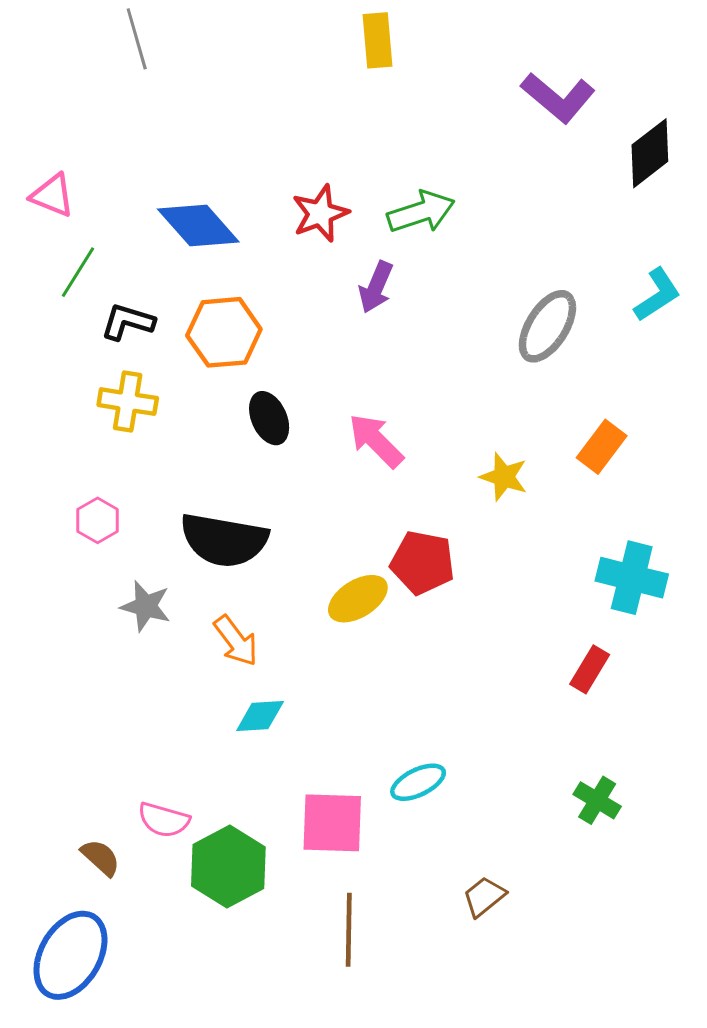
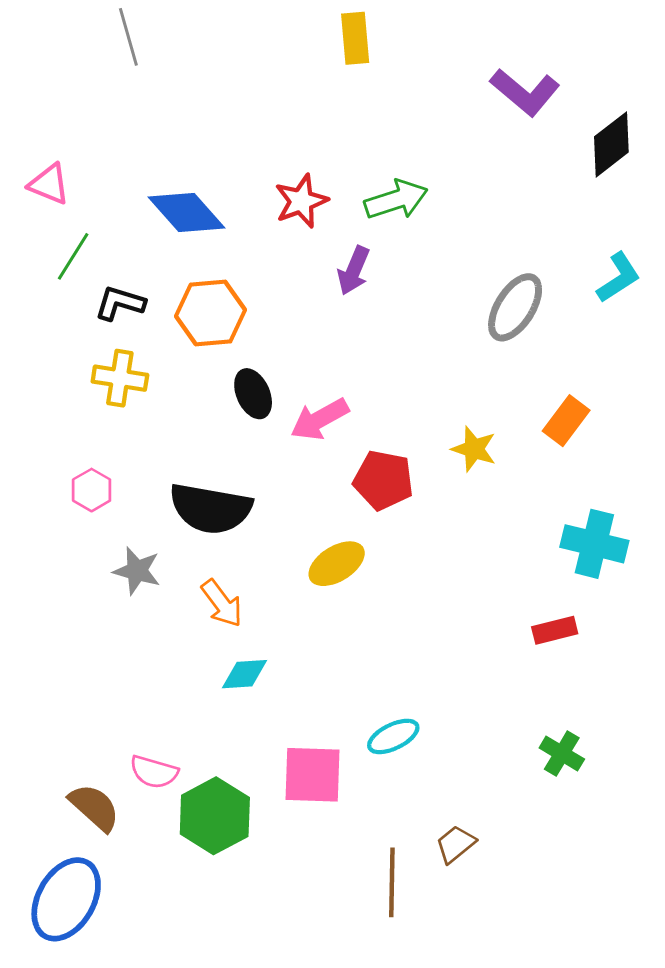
pink arrow: (376, 441) -> (320, 419), moved, turned -74
red pentagon: (423, 563) -> (383, 480), moved
red rectangle: (590, 669) -> (555, 630), turned 45
brown semicircle: (101, 857) -> (94, 807), size x1.4
brown line: (349, 930) -> (392, 882), moved

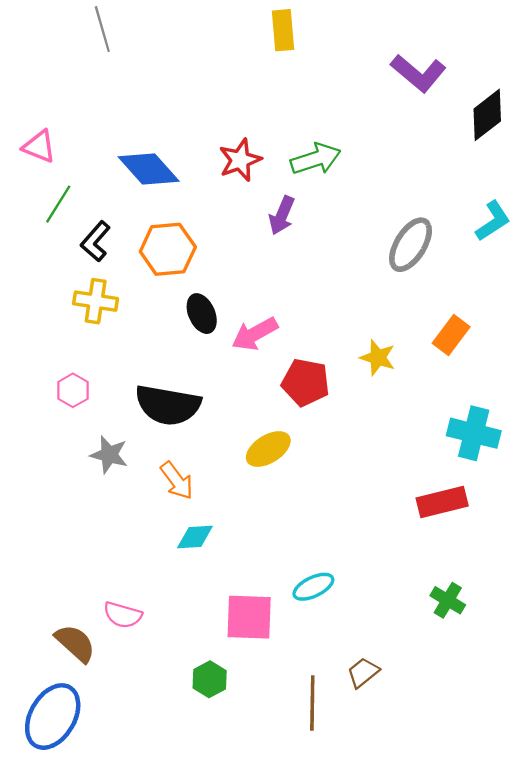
black L-shape: (120, 303) -> (96, 241), turned -66
red rectangle: (555, 630) -> (442, 502), size x1.4
green hexagon: (215, 816) -> (210, 679), moved, size x0.6

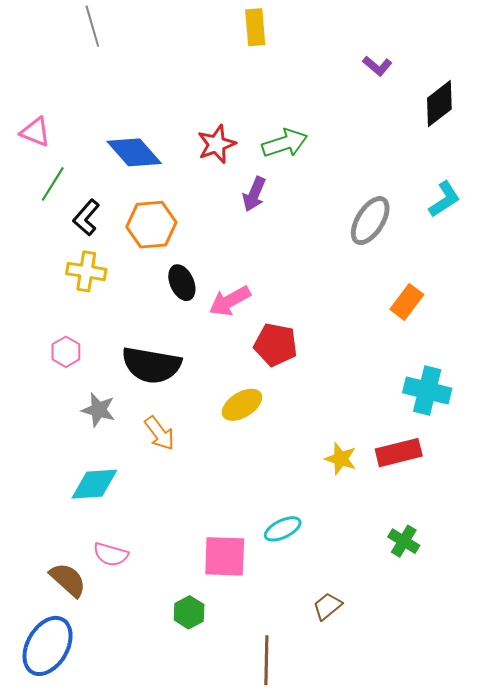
purple L-shape: (418, 73) -> (377, 66), size x0.6
yellow star: (378, 358) -> (341, 459), moved
cyan diamond: (195, 537) -> (94, 484), moved, size x1.4
brown line: (312, 703) -> (266, 660), moved

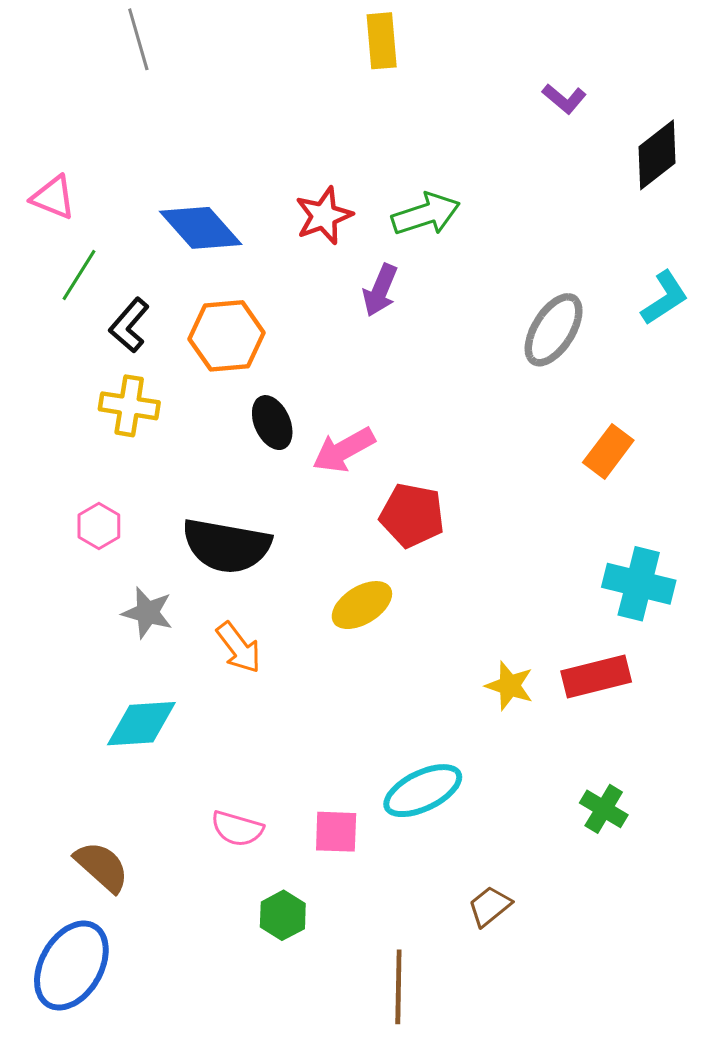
cyan ellipse: (283, 529) -> (423, 791), size x1.4
pink semicircle: (111, 554) -> (237, 829), moved
pink square: (225, 556) -> (336, 832), size x0.7

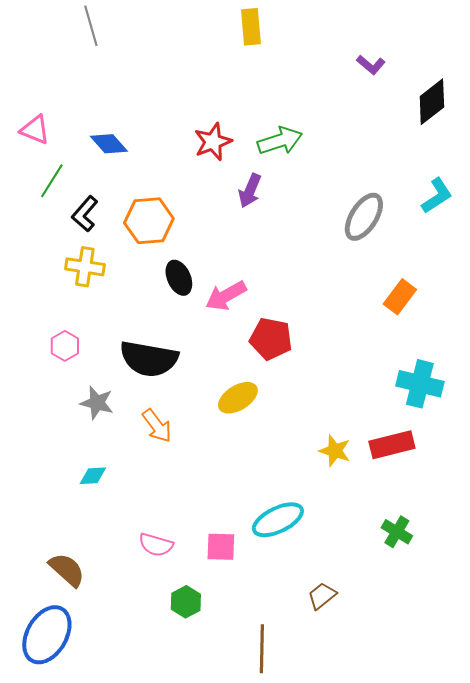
blue diamond: (201, 228) -> (109, 144), moved, size x0.7
cyan diamond: (141, 724) -> (93, 476), size x0.6

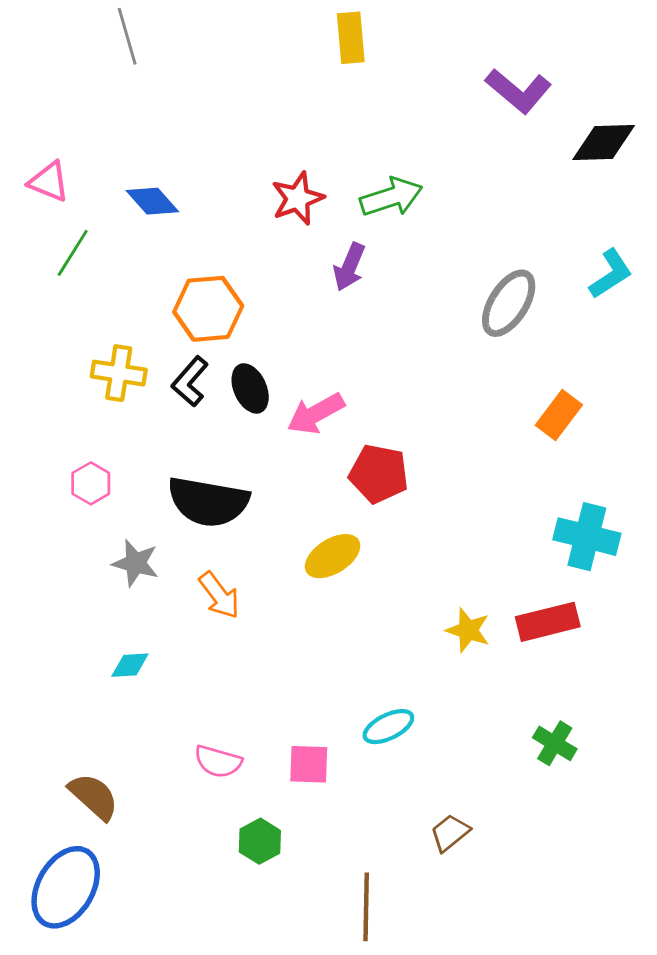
purple L-shape: (371, 65) -> (518, 91), size x1.6
black diamond: (432, 102) -> (604, 143), turned 36
black L-shape: (85, 214) -> (190, 381), moved
cyan ellipse: (278, 520) -> (388, 727), size x0.7

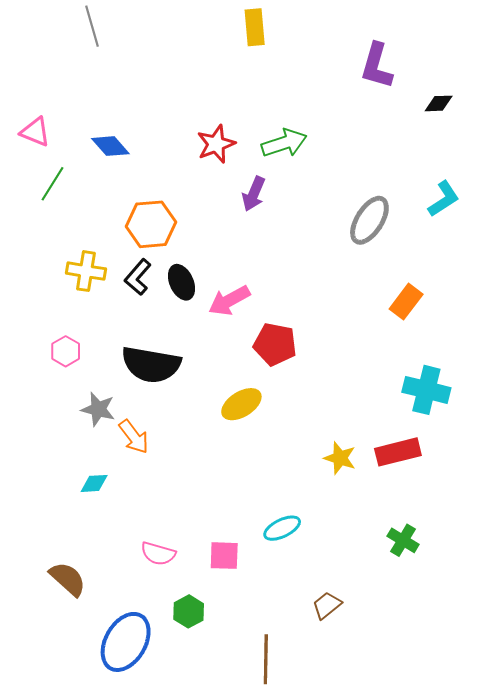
purple L-shape: (518, 91) -> (377, 66), turned 66
black diamond: (604, 143) -> (439, 103), size x0.6
orange arrow: (219, 595) -> (134, 437), moved
blue ellipse: (66, 887) -> (126, 642), moved

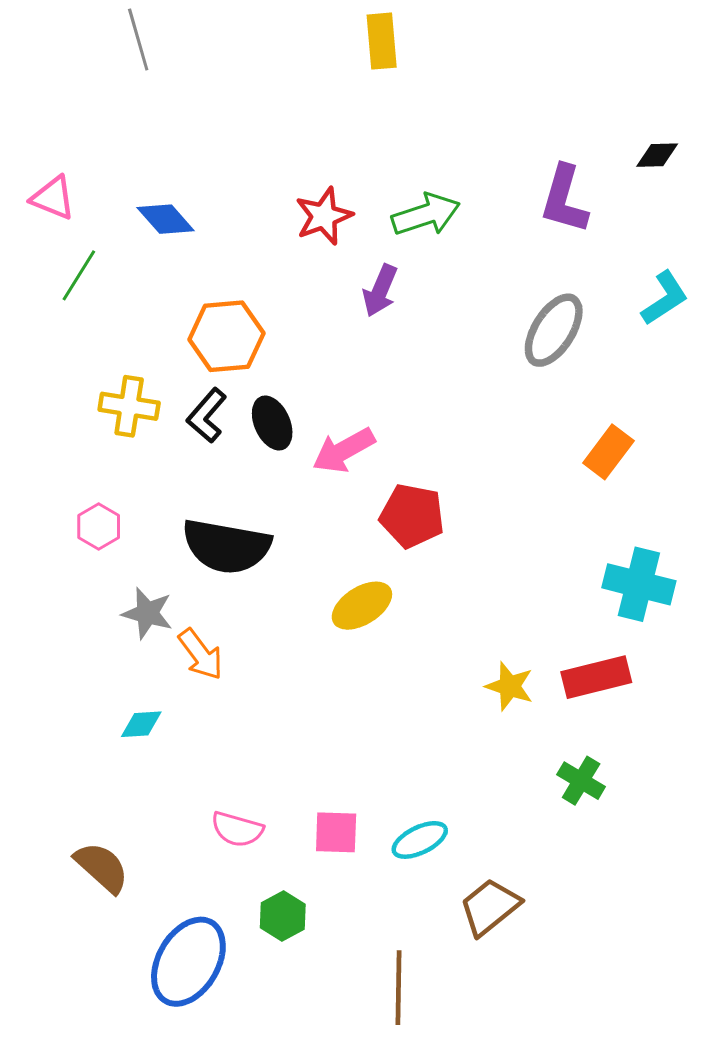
purple L-shape: (377, 66) -> (564, 199), moved
cyan ellipse: (282, 528) -> (420, 840), moved
green cross: (403, 540) -> (581, 781), moved
brown trapezoid: (327, 605) -> (490, 907), size x1.4

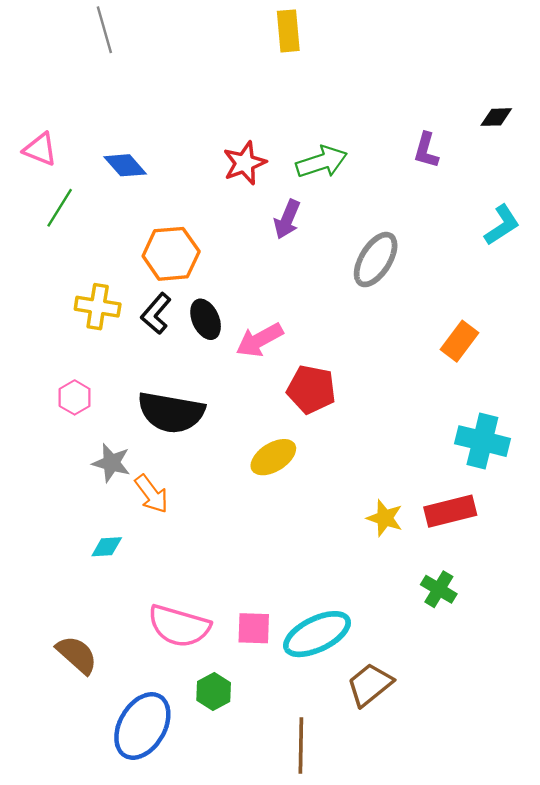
purple L-shape: (564, 199) -> (426, 150), size x0.7
gray ellipse: (554, 330) -> (376, 260), moved
pink semicircle: (237, 829) -> (179, 626), size x1.6
cyan ellipse: (420, 840) -> (317, 634), size x1.6

